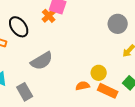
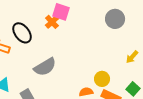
gray circle: (118, 24) -> (115, 19), moved

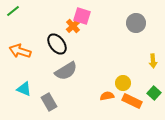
black ellipse: (22, 33) -> (57, 44), moved
yellow arrow: (132, 57) -> (153, 61), turned -48

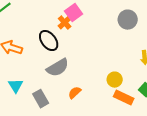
pink square: (82, 16) -> (74, 13), turned 36
cyan triangle: (24, 89) -> (16, 86), turned 35
orange semicircle: (107, 96) -> (75, 93), moved, turned -32

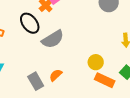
gray semicircle: (58, 68) -> (53, 39), moved
gray rectangle: (41, 99) -> (36, 81), moved

